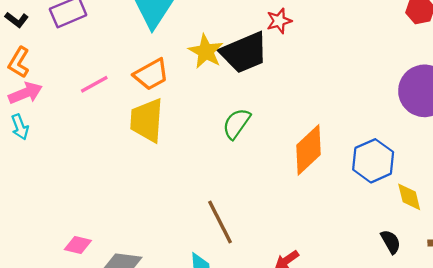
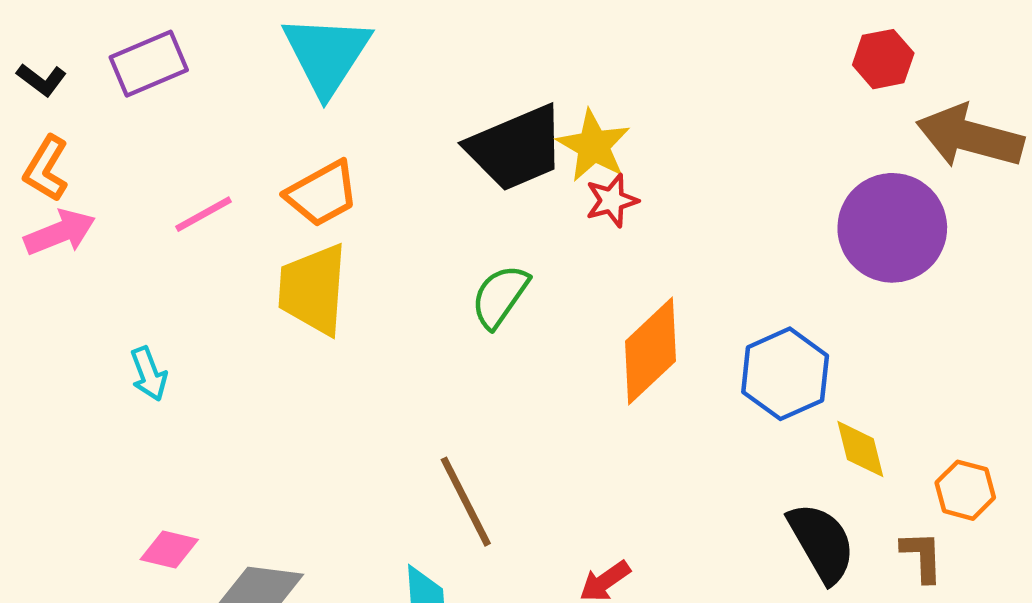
red star: (279, 21) -> (612, 200), moved
yellow star: (206, 51) -> (594, 146), moved
cyan arrow: (20, 127) -> (149, 374), moved
black semicircle: (391, 242) -> (822, 543), size x1.6

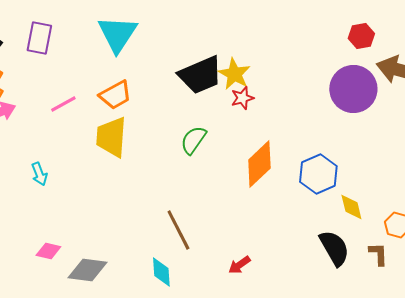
purple rectangle: (149, 64) -> (39, 38), turned -56
purple circle: (892, 228) -> (353, 89), moved

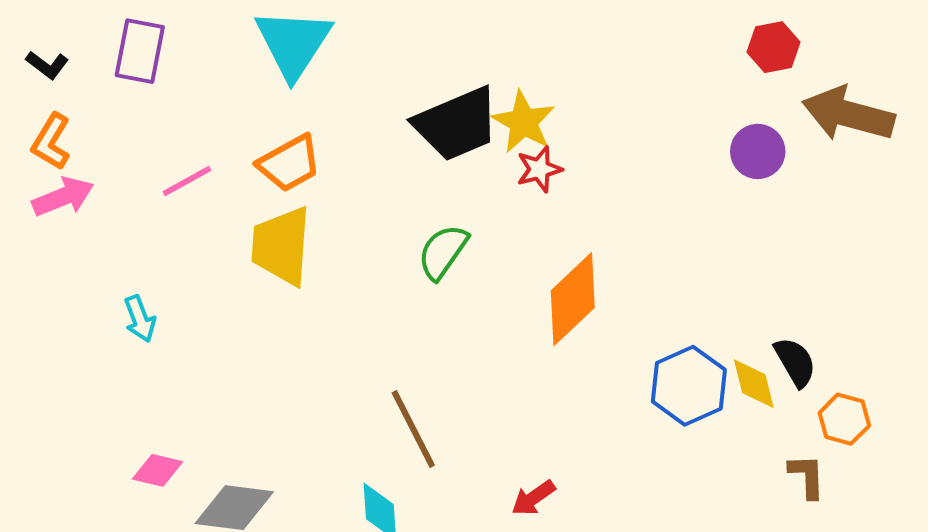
purple circle: (353, 89) -> (758, 151), size x0.6
blue hexagon: (318, 174) -> (689, 386), moved
black semicircle: (334, 248) -> (795, 362), moved, size x0.7

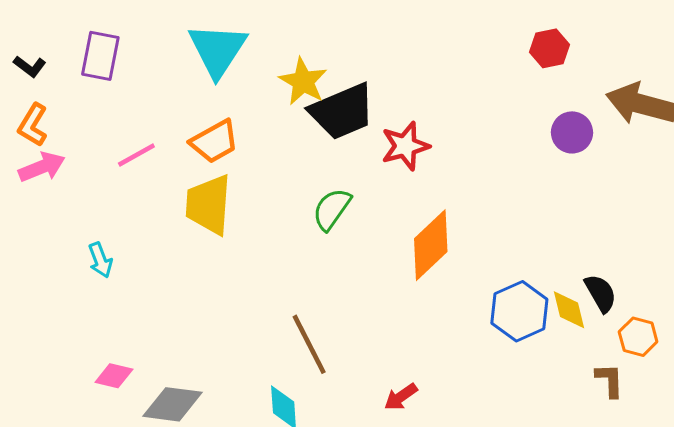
red hexagon: (773, 47) -> (549, 48), moved
yellow star: (524, 122) -> (303, 81), moved
red star: (539, 169) -> (405, 146), size x1.4

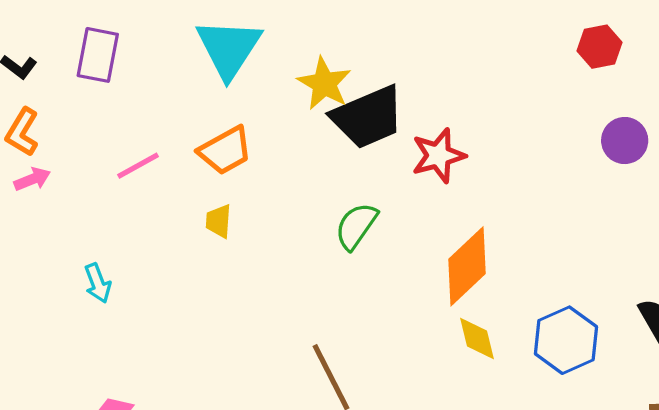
pink arrow: (42, 167) -> (32, 179), size x0.7
yellow trapezoid: (209, 205) -> (219, 221), size x0.5
yellow diamond: (569, 310) -> (477, 339), moved

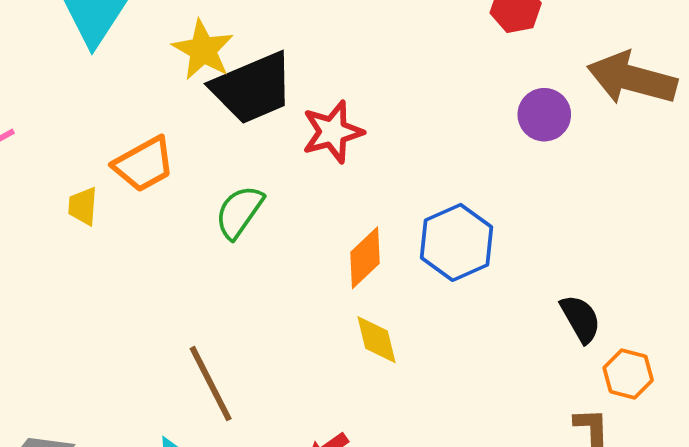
orange trapezoid: (225, 151) -> (144, 164), moved
orange diamond: (467, 266) -> (365, 258), size x0.7
blue hexagon: (566, 340) -> (457, 242), moved

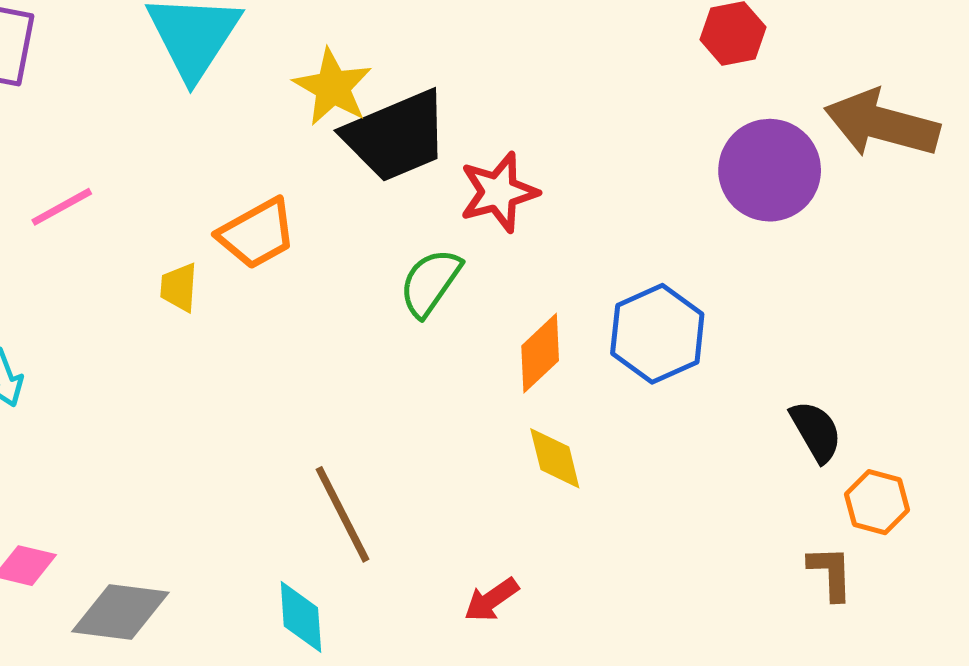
purple circle: (544, 115) -> (770, 170), size x1.5
green semicircle: (239, 212) -> (430, 282), moved

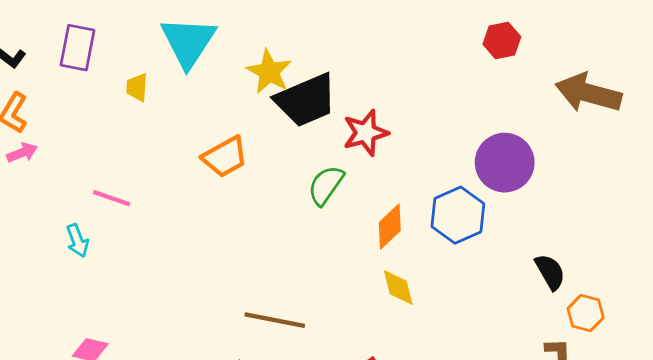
purple circle: (770, 170) -> (505, 163), moved
pink line: (62, 207) -> (112, 198), moved, turned 48
yellow trapezoid: (179, 287) -> (137, 87), moved
brown line: (342, 514) -> (275, 320), turned -52

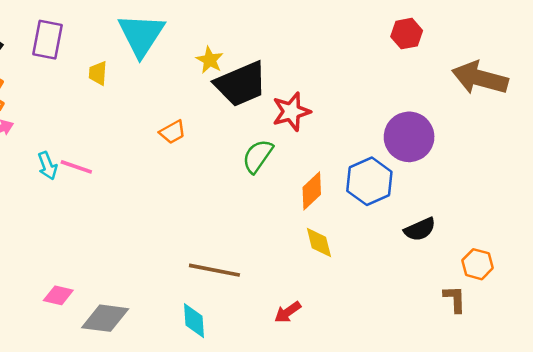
yellow star: (269, 72) -> (210, 60), size x0.7
orange trapezoid: (225, 157) -> (172, 132), size x0.7
cyan arrow: (77, 241) -> (48, 166), moved
black semicircle: (550, 272) -> (420, 229), moved, turned 96

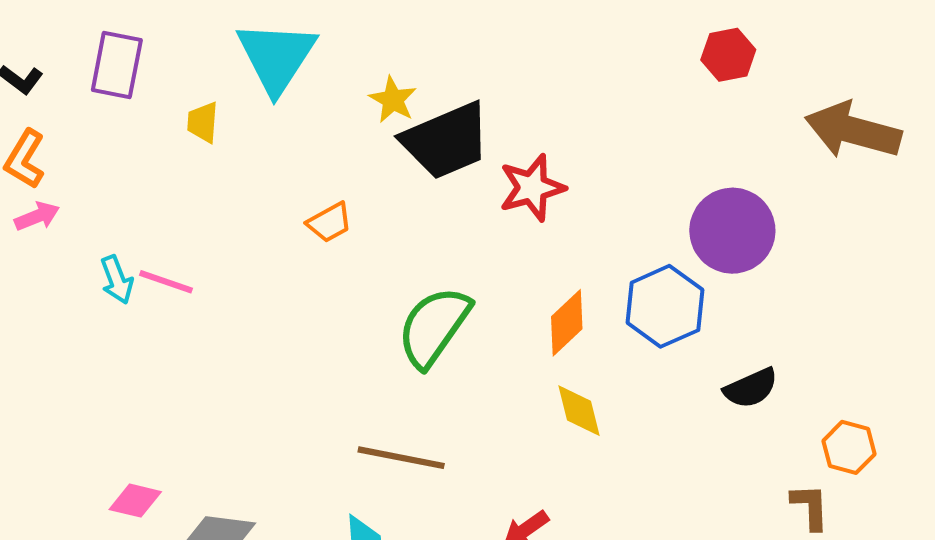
green semicircle: (258, 156) -> (434, 327), moved, size x1.4

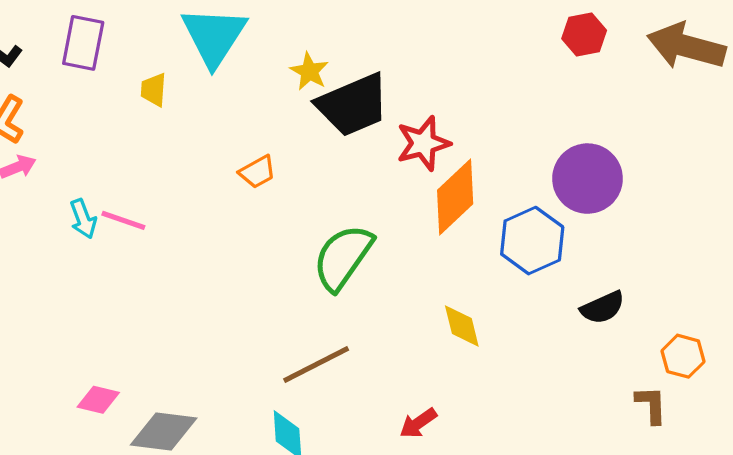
brown arrow: (853, 130) -> (686, 46), moved
orange diamond: (567, 323) -> (455, 197), moved, size x1.4
brown line: (401, 458) -> (316, 365), turned -38

